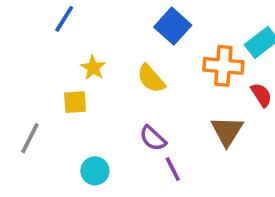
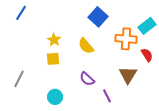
blue line: (64, 19) -> (21, 13), moved
yellow square: (75, 102) -> (53, 59), moved
purple line: (173, 169) -> (107, 96), moved

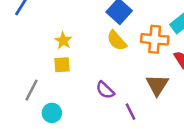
yellow semicircle: (86, 46) -> (117, 41), moved
gray line: (19, 79) -> (32, 90), moved
cyan circle: (55, 97) -> (52, 113), moved

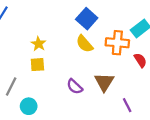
brown triangle: (157, 85) -> (104, 82), moved
purple line: (131, 112) -> (127, 105), moved

